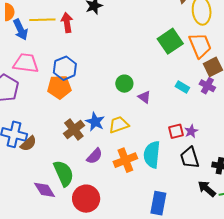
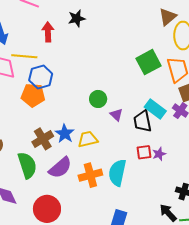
yellow line: (42, 20) -> (24, 56), moved
cyan rectangle: (182, 87) -> (155, 109), size x1.5
purple semicircle: (95, 156) -> (60, 168), size x1.4
black trapezoid: (190, 158) -> (142, 121), moved
green semicircle: (64, 173) -> (27, 165), moved

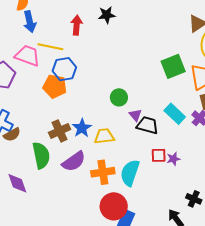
black trapezoid: (142, 121) -> (147, 125), moved, turned 110
red circle: (47, 209) -> (114, 206), moved

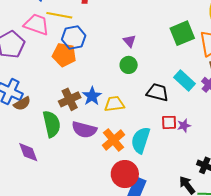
purple triangle: (135, 115) -> (129, 41), moved
purple semicircle: (74, 161) -> (84, 130), turned 50
orange cross: (103, 172) -> (113, 140), turned -30

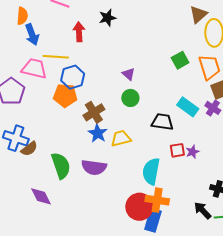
green square: (182, 33) -> (180, 60), size x0.7
brown cross: (70, 99) -> (94, 112), moved
orange cross: (113, 140) -> (157, 200), moved, turned -35

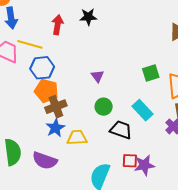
orange pentagon: (65, 95) -> (46, 91), moved
green circle: (130, 98) -> (104, 107), moved
cyan rectangle: (188, 107) -> (143, 110), moved
purple star: (192, 152) -> (144, 165), size x1.5

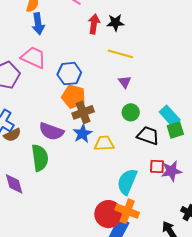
red arrow: (58, 25) -> (94, 24), moved
yellow line: (30, 44) -> (120, 54), moved
green square: (151, 73) -> (175, 130), moved
purple semicircle: (45, 161) -> (51, 131), moved

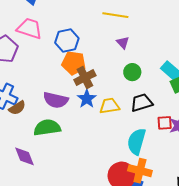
black trapezoid: (148, 136) -> (142, 103), moved, turned -30
green semicircle: (40, 158) -> (47, 128), turned -84

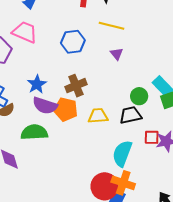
blue hexagon: (67, 41) -> (73, 42), moved
orange pentagon: (74, 63) -> (66, 109), moved
green circle: (132, 72) -> (139, 96), moved
blue star: (87, 99) -> (37, 84), moved

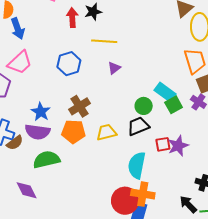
pink trapezoid: (25, 32) -> (20, 62), turned 124
purple triangle: (117, 54) -> (114, 68), turned 40
purple semicircle: (45, 106) -> (37, 132), moved

